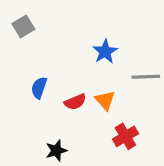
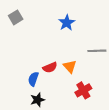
blue star: (105, 52) -> (67, 23), moved
blue semicircle: (39, 88) -> (33, 79), moved

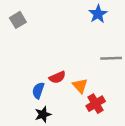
blue star: (67, 23) -> (98, 14), moved
orange triangle: (70, 66) -> (80, 86), moved

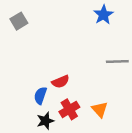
orange triangle: (80, 86) -> (100, 109), moved
red cross: (96, 104) -> (69, 109), moved

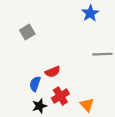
gray square: (19, 21) -> (27, 32), moved
orange triangle: (100, 109) -> (87, 105), moved

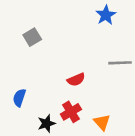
red semicircle: (53, 72) -> (76, 80), moved
blue semicircle: (35, 84) -> (19, 98), moved

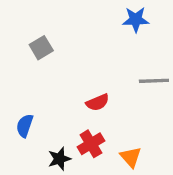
blue star: (106, 15) -> (136, 20), turned 30

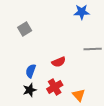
blue semicircle: (25, 126) -> (31, 71), moved
black star: (59, 159) -> (30, 90), moved

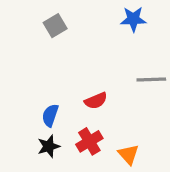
gray square: (25, 29) -> (55, 26), moved

